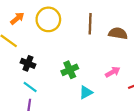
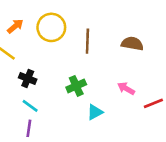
brown line: (90, 24) -> (87, 41), moved
pink arrow: (113, 72) -> (126, 88), turned -120

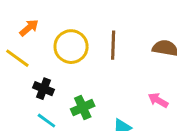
yellow circle: (51, 27) -> (71, 47), moved
green cross: (76, 86) -> (83, 107), moved

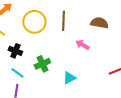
pink arrow: (158, 100) -> (82, 45), moved

